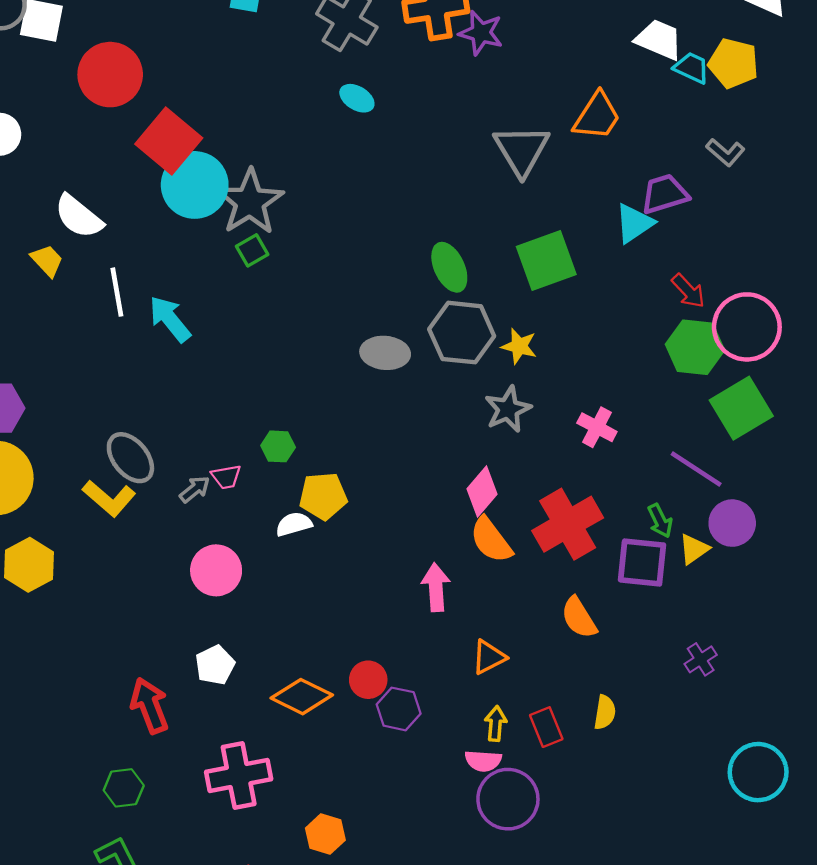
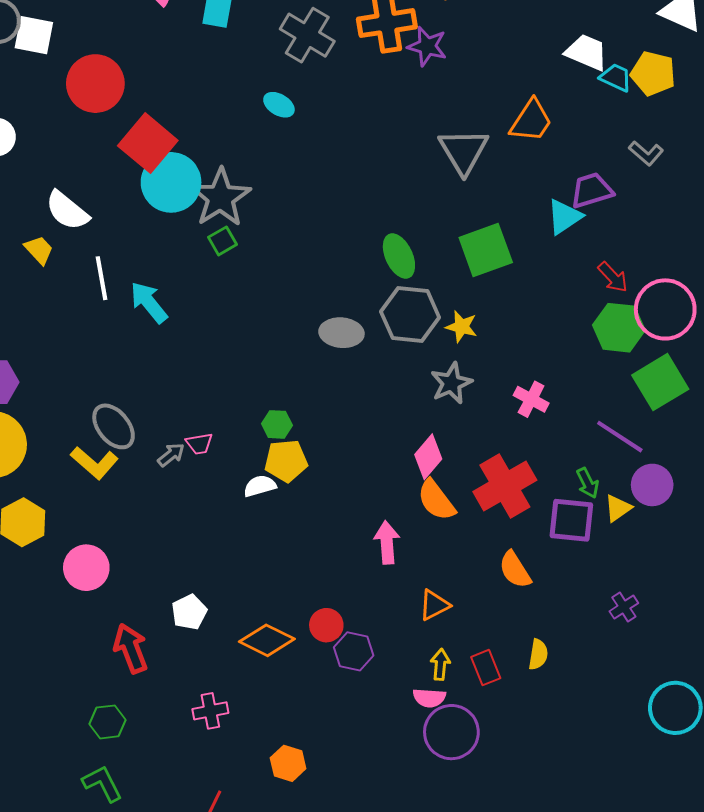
cyan ellipse: (357, 98) -> (279, 105), moved
green hexagon: (278, 446) -> (277, 424), moved
pink circle: (216, 570) -> (86, 568), moved
pink cross: (239, 775) -> (210, 711), size x0.6

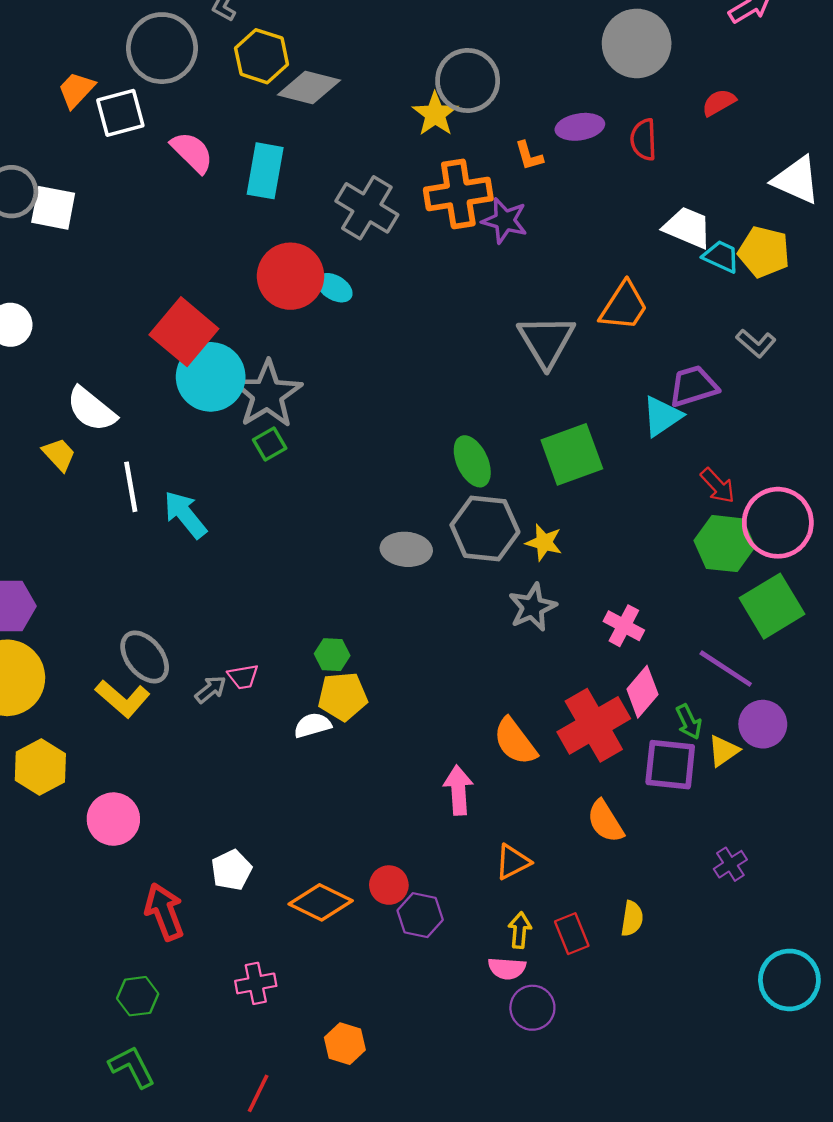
red circle: (95, 84) -> (290, 276), moved
pink diamond: (428, 457) -> (642, 692), moved
purple circle: (451, 732) -> (532, 1008), size x0.7

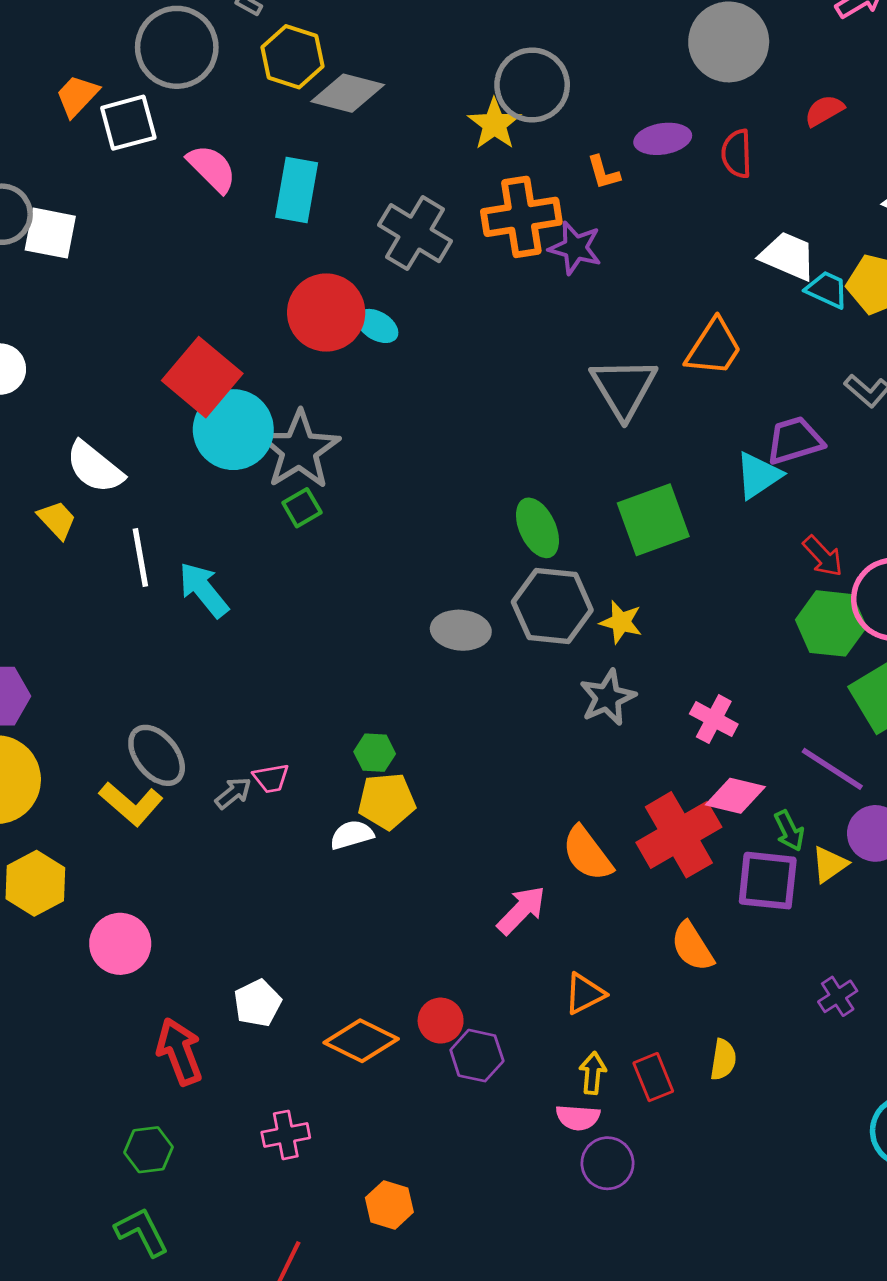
pink diamond: (642, 692) -> (735, 796), turned 63
pink arrow: (458, 790) -> (521, 910), turned 48

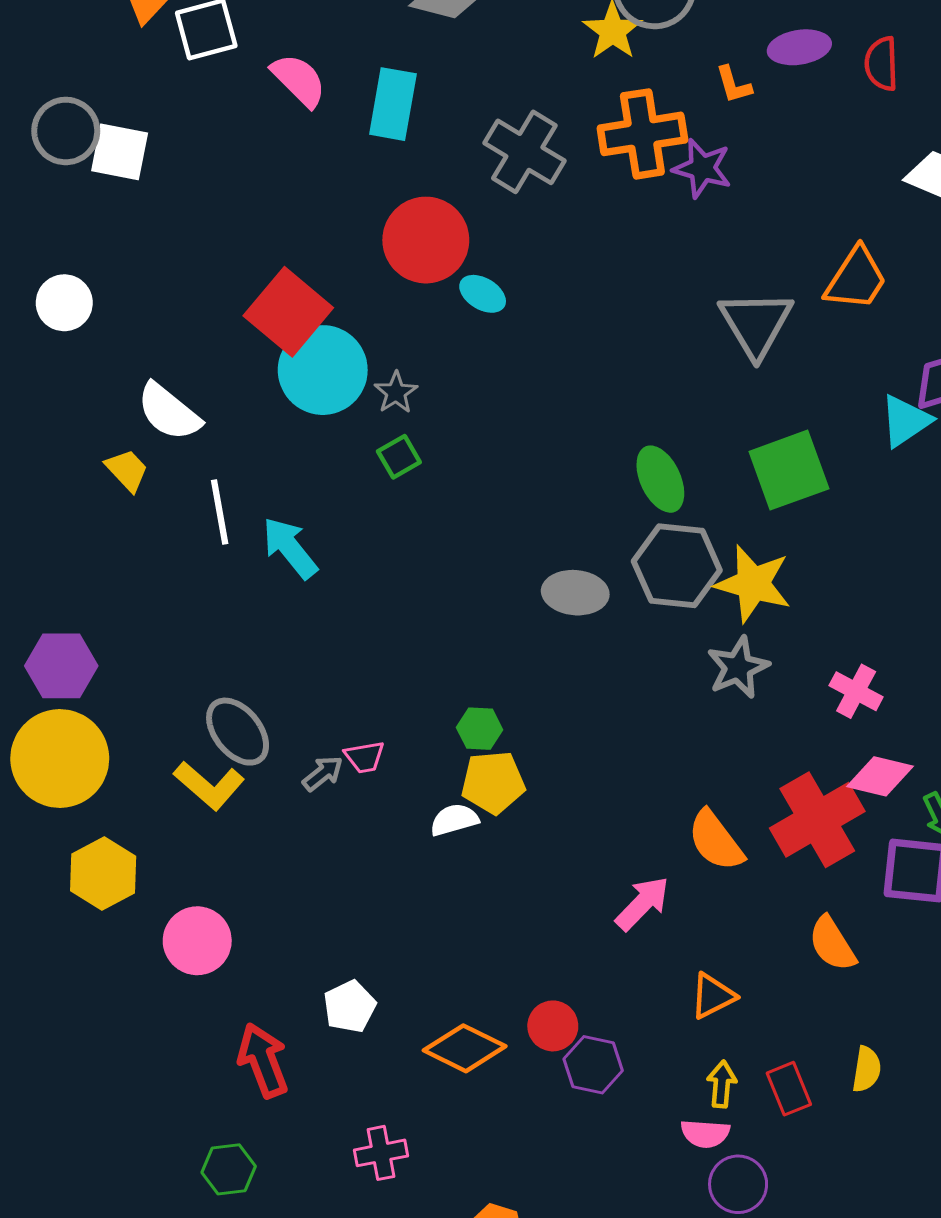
cyan ellipse: (377, 326) -> (483, 294), moved
gray star: (299, 450) -> (396, 392), size x0.5
yellow star: (621, 622) -> (753, 584), size x1.6

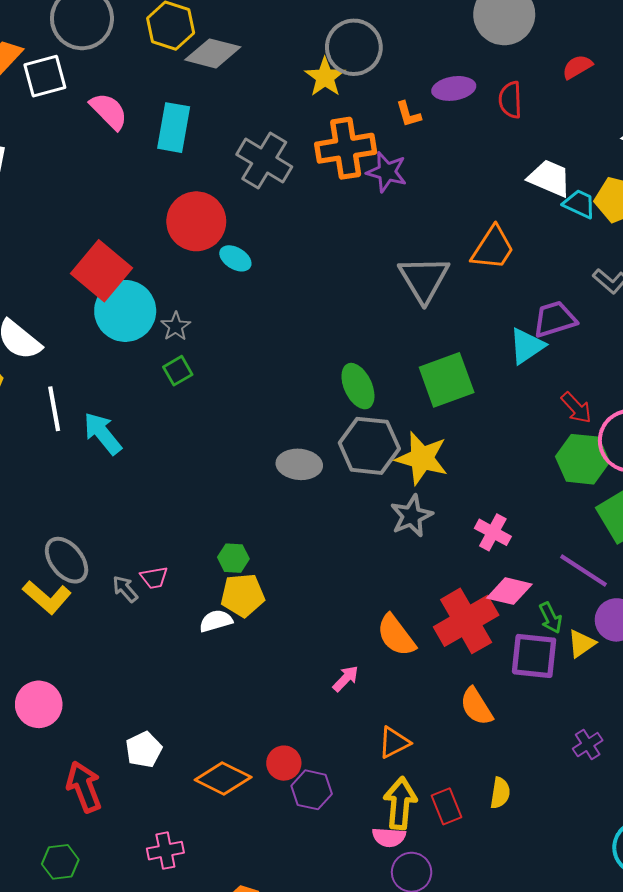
gray arrow: (323, 773) -> (125, 589), turned -92
pink arrow: (642, 903) -> (346, 679), size x0.7
yellow arrow: (722, 1084) -> (400, 803), size x1.6

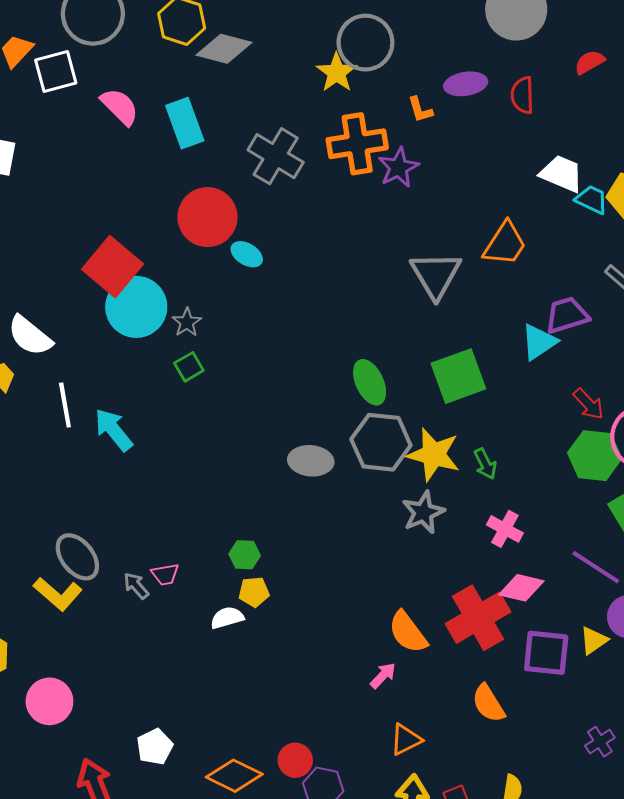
cyan rectangle: (174, 128) -> (185, 123), turned -30
purple star: (387, 172) -> (399, 168), turned 30
yellow pentagon: (243, 595) -> (254, 592), size x0.7
green arrow: (551, 618) -> (485, 464), moved
pink arrow: (346, 679) -> (383, 676), moved

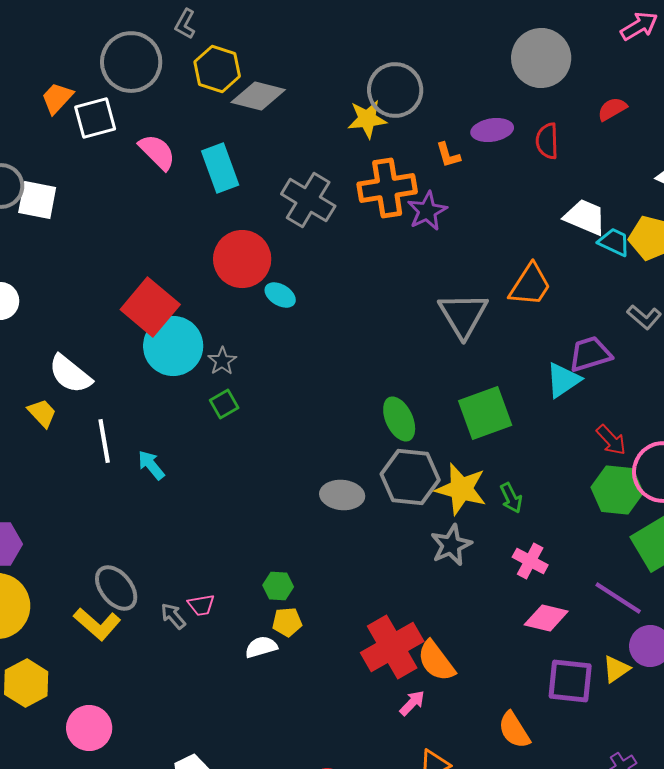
yellow star: (337, 73) -> (367, 119), turned 30
cyan arrow: (114, 430) -> (151, 465), size x0.7
red cross: (478, 618) -> (392, 647), moved

